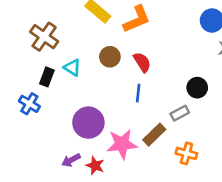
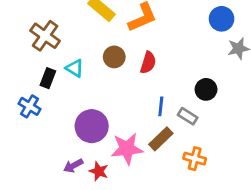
red semicircle: (142, 62) -> (148, 63), turned 50
blue line: (138, 93) -> (161, 106), moved
gray rectangle: (180, 113) -> (188, 116), turned 60

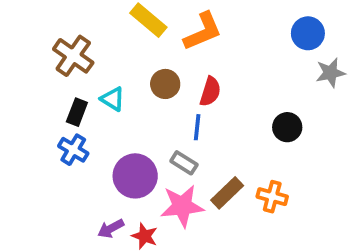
blue cross: (30, 106) -> (73, 150), moved
blue line: (161, 106) -> (197, 127), moved
gray rectangle: (188, 116) -> (184, 163), moved
orange cross: (195, 159) -> (272, 197), moved

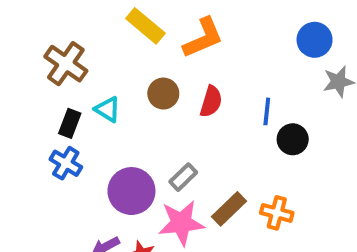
blue line: (197, 127) -> (267, 111), moved
gray rectangle: (184, 163) -> (183, 177), turned -76

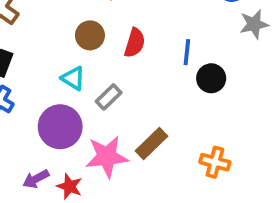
cyan triangle: (108, 109) -> (73, 78), moved
gray rectangle: (183, 177) -> (109, 97), moved
orange cross: (277, 213) -> (215, 162), moved

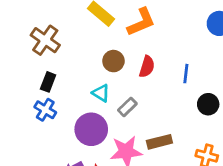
black circle: (211, 78) -> (208, 104), moved
brown rectangle: (151, 144) -> (159, 142), turned 30

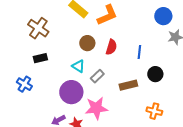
black rectangle: (48, 82) -> (40, 58), turned 56
blue cross: (45, 110) -> (24, 84), moved
brown rectangle: (159, 142) -> (128, 85), moved

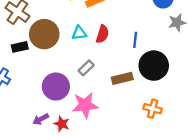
brown circle: (87, 43) -> (44, 34), moved, size x1.6
cyan triangle: (78, 66) -> (79, 33), moved, turned -40
black circle: (155, 74) -> (154, 66), size x1.6

